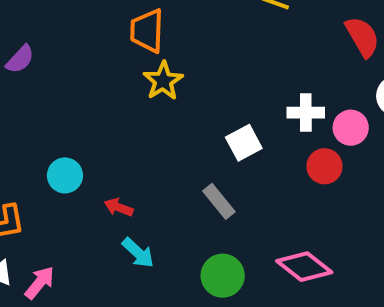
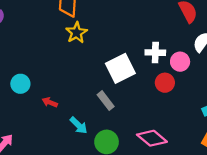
white square: (244, 143) -> (120, 68), size x1.5
cyan arrow: (138, 253) -> (79, 125), moved

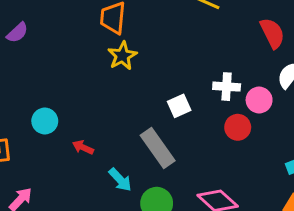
white square: (120, 68) -> (179, 106), size x0.6
gray rectangle: (106, 101) -> (158, 148), size x1.5

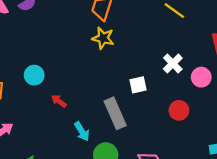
yellow star: (122, 56) -> (103, 38), turned 30
white cross: (227, 87) -> (173, 63), moved, turned 30
pink circle: (259, 100) -> (201, 77), moved

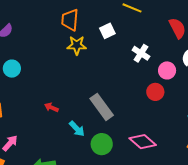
cyan circle: (34, 75) -> (12, 69), moved
pink circle: (201, 77) -> (167, 70), moved
white square: (138, 85) -> (107, 31), moved

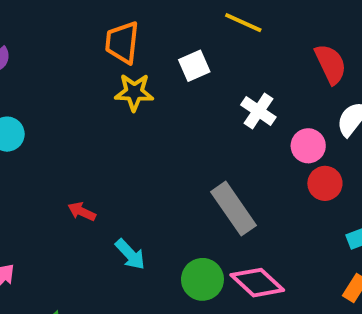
red circle: (155, 92) -> (325, 183), moved
gray rectangle: (102, 107) -> (234, 209), moved
green circle: (102, 144) -> (202, 279), moved

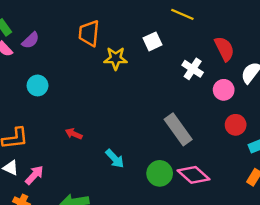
orange trapezoid: (122, 43) -> (89, 33), moved
red semicircle: (331, 64) -> (224, 49), moved
red circle: (325, 183) -> (236, 125), moved
red arrow: (82, 212) -> (74, 134), moved

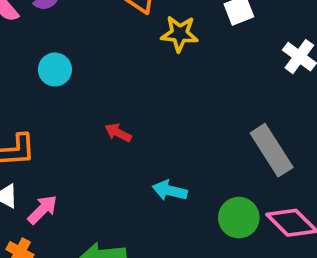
red arrow: (74, 134) -> (118, 133), moved
cyan arrow: (115, 159) -> (170, 191), turned 144

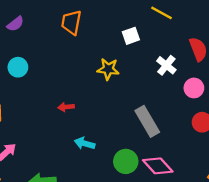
yellow star: (180, 34) -> (108, 69), moved
red arrow: (118, 133) -> (66, 107), moved, turned -35

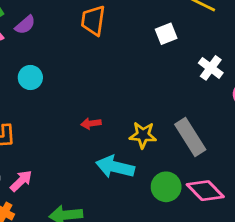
yellow star: (108, 69) -> (143, 135), moved
cyan arrow: (85, 143) -> (115, 167), size x1.5

